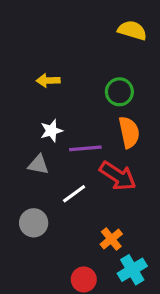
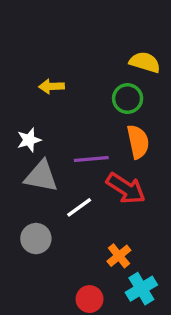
yellow semicircle: (132, 30) -> (145, 62), moved
white star: (51, 131) -> (29, 140), moved
gray triangle: (38, 165) -> (41, 176), size x1.5

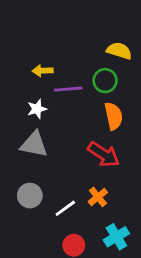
white star: (29, 140) -> (37, 109), moved
purple line: (91, 159) -> (68, 89), moved
white line: (79, 207) -> (65, 208), moved
orange cross: (119, 256) -> (98, 197), moved

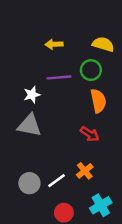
yellow arrow: (43, 71) -> (54, 44), moved
red arrow: (104, 154) -> (90, 134), size x0.7
gray circle: (30, 196) -> (29, 183), moved

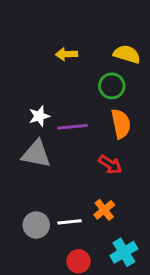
purple line: (59, 77) -> (72, 127), moved
white line: (56, 181) -> (69, 222), turned 30

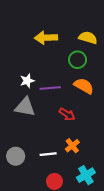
yellow arrow: (66, 54) -> (46, 38), size x1.5
orange semicircle: (121, 124) -> (84, 86), turned -48
red arrow: (110, 165) -> (67, 114), moved
gray circle: (36, 225) -> (16, 156), moved

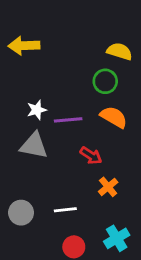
yellow arrow: (46, 38) -> (24, 46), moved
orange cross: (72, 146) -> (108, 187), moved

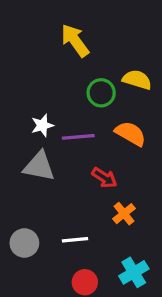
yellow arrow: (24, 46) -> (75, 41), moved, turned 56
yellow semicircle: (119, 51) -> (137, 80), moved
green circle: (105, 81) -> (101, 93), moved

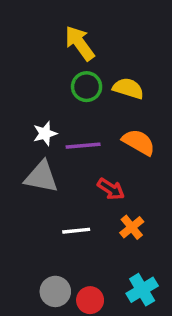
yellow semicircle: (137, 80) -> (128, 88), moved
green circle: (101, 93) -> (87, 87), moved
white line: (75, 240) -> (76, 231), moved
gray circle: (24, 243) -> (55, 291), moved

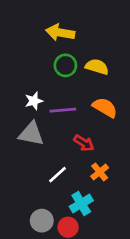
yellow arrow: (80, 43) -> (60, 33), turned -44
white line: (76, 231) -> (58, 175), turned -36
cyan cross: (142, 290) -> (81, 204), moved

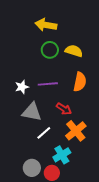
white star: (34, 101) -> (22, 87), moved
orange semicircle: (105, 108) -> (80, 82), turned 72
gray triangle: (31, 134) -> (32, 112), moved
orange cross: (100, 172) -> (76, 131), size x1.5

